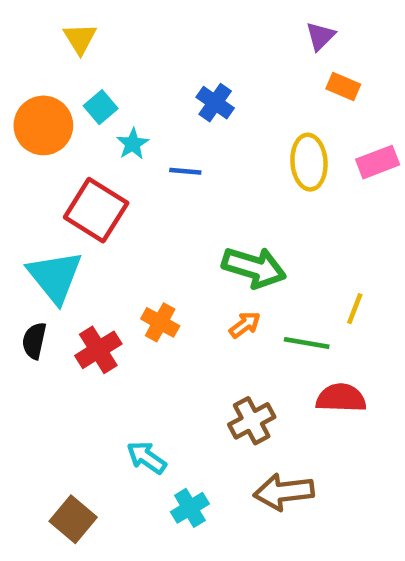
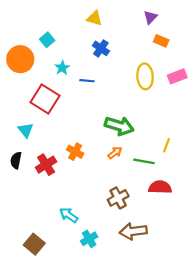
yellow triangle: (80, 38) -> (94, 18), moved, turned -42
cyan square: (101, 107) -> (47, 40), moved
cyan triangle: (55, 277) -> (26, 130), size x0.6

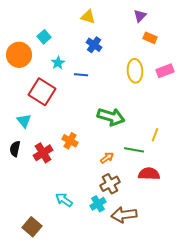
orange arrow: (115, 153) -> (107, 158), moved
cyan cross: (89, 239) -> (98, 204), moved

